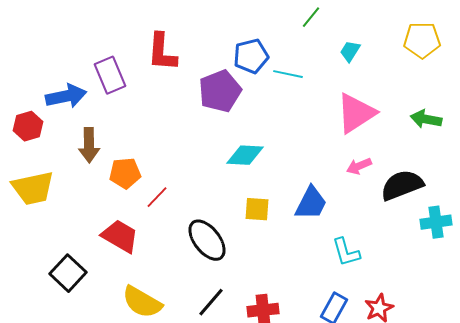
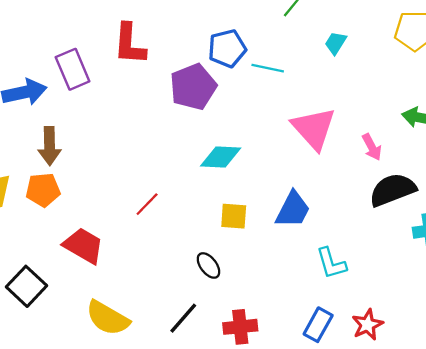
pink triangle: (356, 113) -> (314, 128), moved, turned -39
pink arrow: (359, 166) -> (372, 147), moved, turned -95
orange pentagon: (125, 173) -> (43, 190), moved
red line: (157, 197) -> (147, 204), moved
black ellipse: (207, 240) -> (208, 265), moved, size x0.6

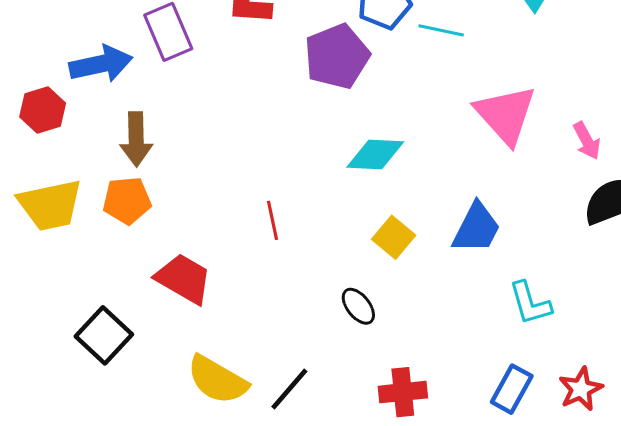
red line: (147, 204) -> (273, 220), turned -56
yellow square: (234, 216) -> (394, 237), turned 36
black line: (183, 318) -> (289, 389), moved

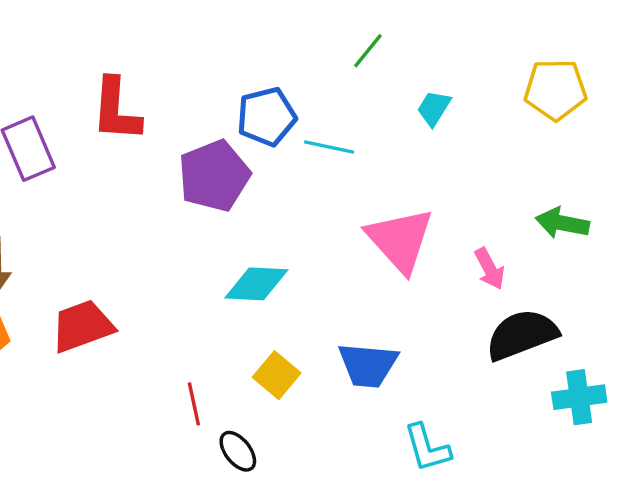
red line: (273, 220) -> (194, 404), moved
blue trapezoid: (476, 228) -> (368, 365), turned 68
red trapezoid: (184, 279) -> (82, 326), moved, turned -50

